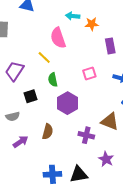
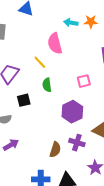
orange star: (92, 24) -> (91, 22), moved
purple hexagon: (68, 103) -> (72, 112), moved
brown semicircle: (48, 132) -> (55, 150), moved

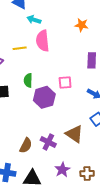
cyan arrow: (71, 23) -> (34, 20), moved
yellow line: (40, 62) -> (20, 48), moved, turned -64
purple hexagon: (72, 112) -> (44, 97), moved

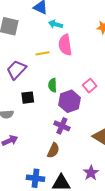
pink square: (65, 82) -> (90, 86), turned -32
purple cross: (48, 142) -> (62, 126), moved

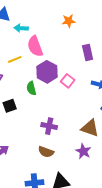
purple hexagon: (70, 101) -> (47, 72), moved
brown semicircle: (53, 150) -> (46, 152), turned 98
purple star: (91, 173) -> (83, 151), moved

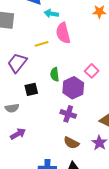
purple hexagon: (47, 72) -> (73, 88), moved
brown semicircle: (46, 152) -> (71, 143), moved

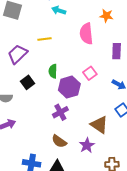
pink semicircle: (63, 33) -> (86, 34), moved
black square: (31, 89) -> (28, 82), turned -32
purple cross: (68, 114) -> (60, 112), turned 35

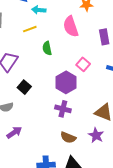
yellow line: (44, 39) -> (30, 29), moved
green semicircle: (53, 71) -> (47, 48), moved
purple cross: (60, 112) -> (63, 109), turned -35

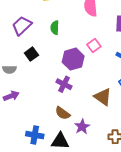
green semicircle: (47, 48) -> (55, 28), moved
purple star: (96, 135) -> (82, 127), moved

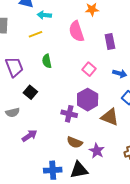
purple trapezoid: (22, 26) -> (14, 67), turned 125
purple hexagon: (73, 59) -> (88, 100), moved
purple arrow: (11, 96) -> (29, 136), moved

